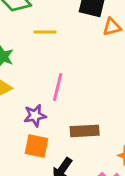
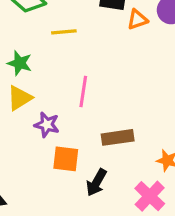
purple star: (35, 116) -> (47, 125), moved, turned 30

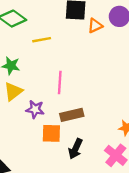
brown rectangle: (118, 137) -> (72, 115), moved

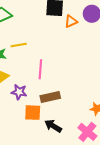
yellow line: (42, 40) -> (19, 45), moved
black arrow: (76, 149) -> (53, 126), turned 96

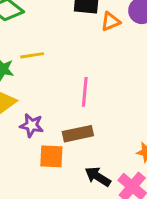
pink line: (40, 69) -> (85, 92), moved
black arrow: (53, 126) -> (98, 177), moved

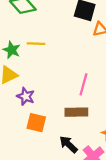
pink line: (85, 92) -> (83, 84), moved
brown rectangle: (78, 134) -> (76, 112), moved

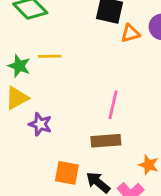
orange square: (36, 123) -> (67, 173), moved

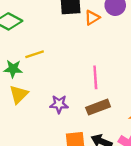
purple star: (40, 124) -> (59, 104), moved

